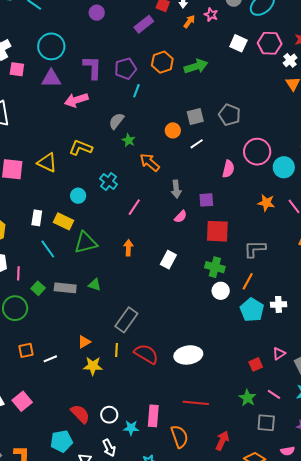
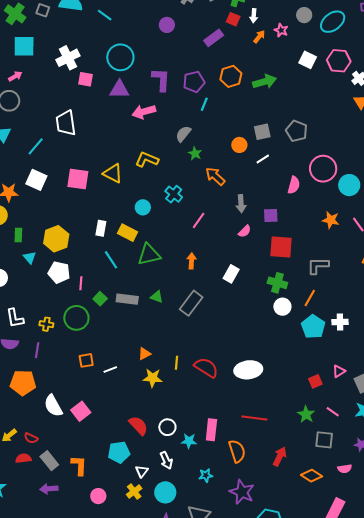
gray rectangle: (126, 320) -> (191, 303), moved

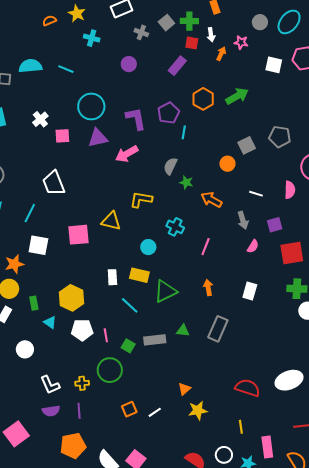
white cross: (68, 58) -> (40, 119), size x0.7
white line: (263, 159) -> (256, 194), moved, turned 64
yellow line: (177, 363) -> (241, 427), moved

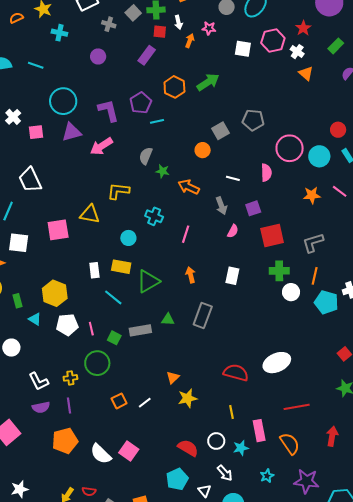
cyan line: (184, 132) -> (157, 121), turned 72

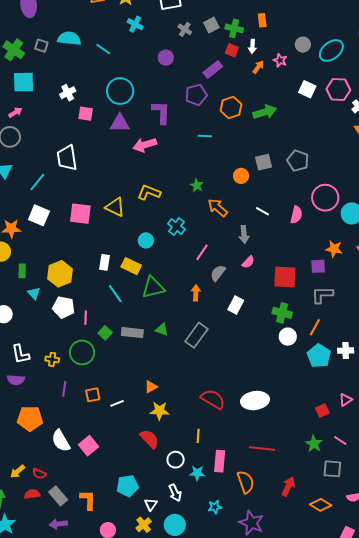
purple pentagon: (141, 103) -> (196, 95), moved
gray semicircle: (146, 156) -> (218, 273), moved
purple square: (253, 208) -> (318, 266), moved
purple line: (69, 406) -> (64, 389), moved
red semicircle: (188, 448) -> (150, 439), moved

